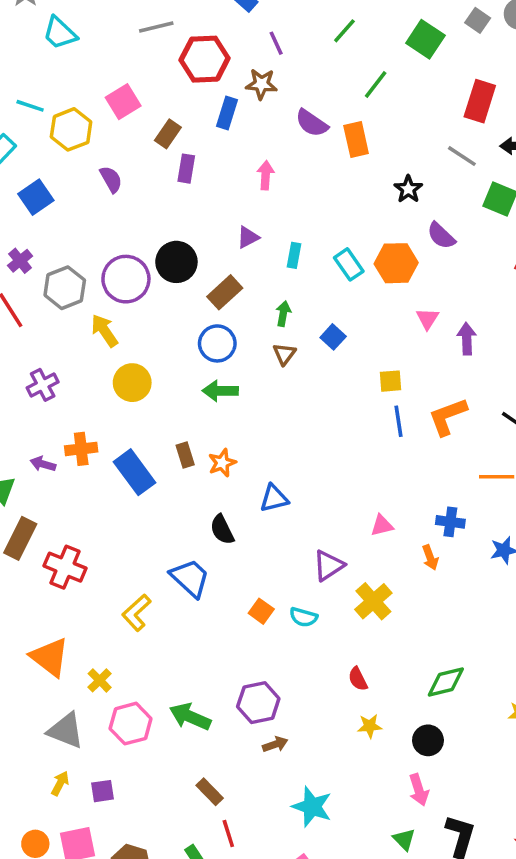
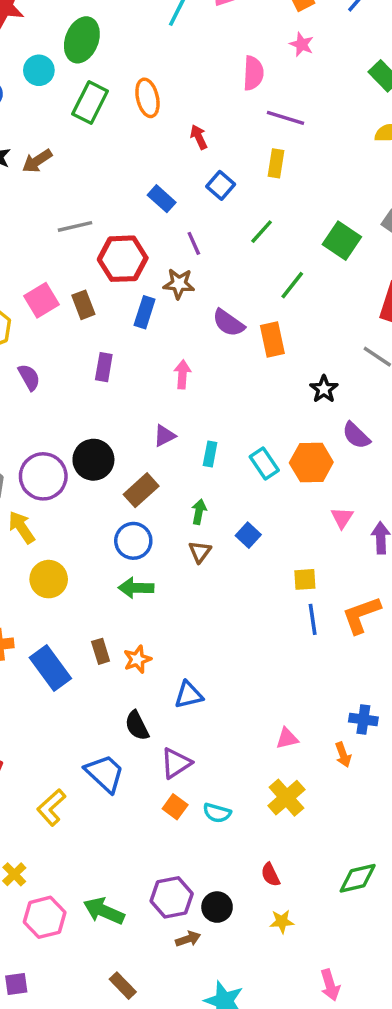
brown rectangle: (168, 134) -> (83, 305), moved, turned -56
pink triangle: (382, 525) -> (287, 738), moved
purple triangle: (329, 565) -> (176, 763), moved
black circle: (428, 740) -> (217, 907), moved

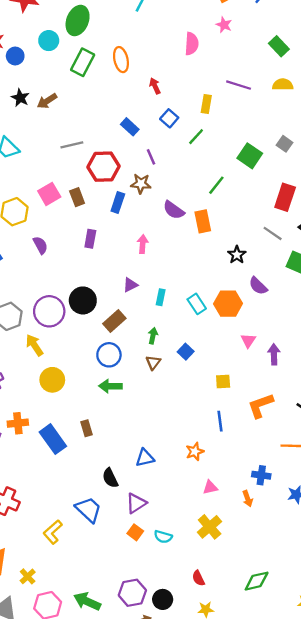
purple line: (286, 118) -> (239, 85), moved
green line: (262, 232) -> (196, 137), moved
blue line: (313, 619) -> (220, 421), moved
orange star: (137, 659) -> (195, 452), moved

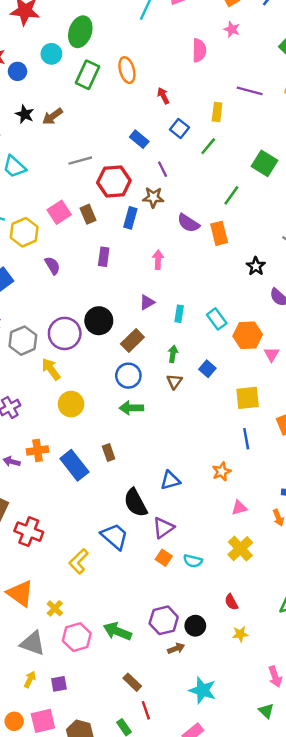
orange hexagon: (228, 304) -> (248, 335), moved
yellow square: (223, 382) -> (248, 398), size x1.5
black semicircle: (110, 478) -> (135, 503), size x1.4

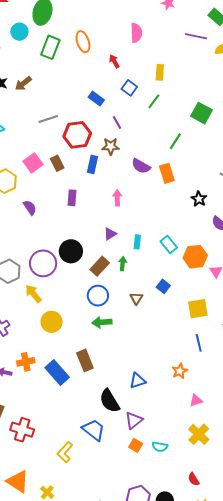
pink semicircle: (199, 50) -> (136, 33), moved
purple line: (250, 91) -> (196, 36), moved
green arrow: (173, 354) -> (123, 264), moved
brown rectangle: (109, 453) -> (85, 360), size x1.5

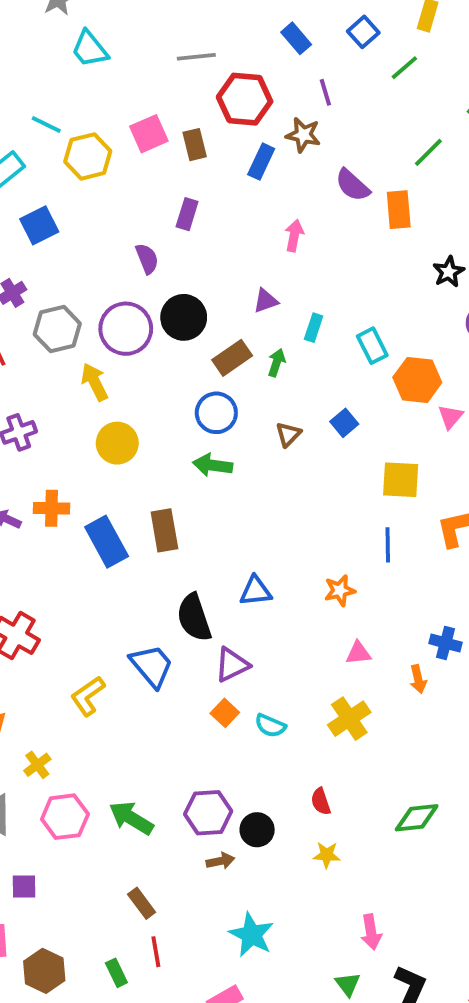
purple rectangle: (72, 198) -> (187, 214), moved
purple semicircle: (30, 208) -> (147, 259), moved

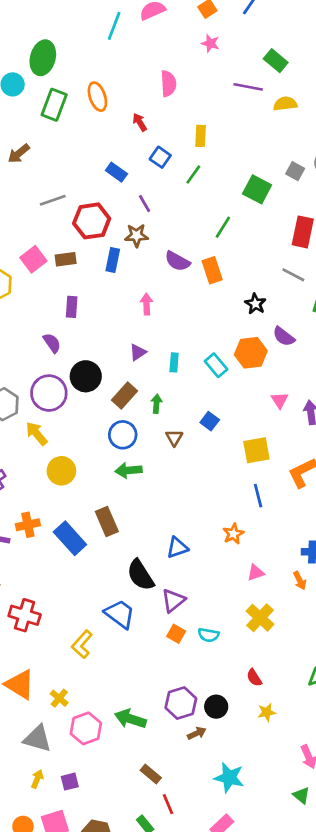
brown rectangle: (195, 145) -> (66, 259), turned -70
green arrow: (277, 363) -> (156, 404), moved
orange hexagon: (417, 380) -> (251, 353), moved

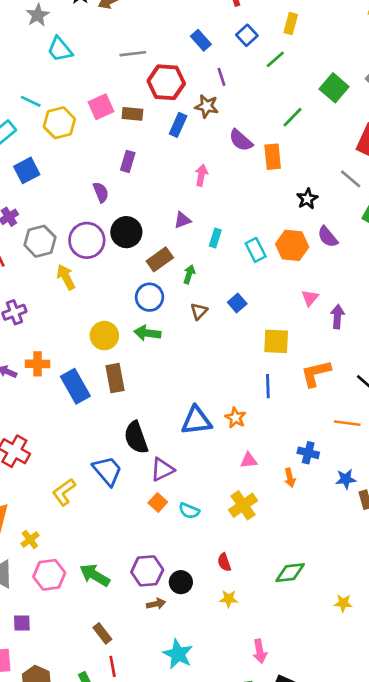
yellow circle: (61, 471) -> (104, 336), moved
orange star: (233, 534) -> (235, 418), turned -30
blue triangle: (177, 548) -> (196, 421), moved, size x1.4

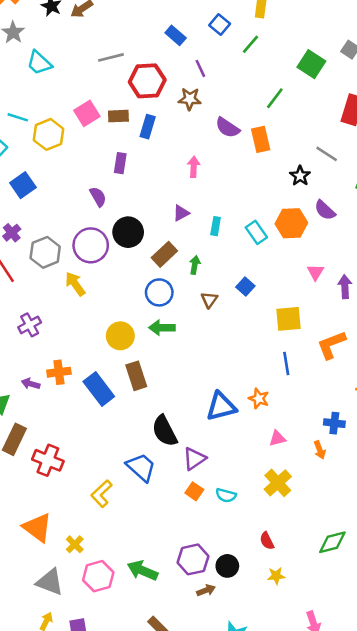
blue rectangle: (178, 125) -> (148, 127), moved
gray line: (351, 179) -> (327, 154), moved

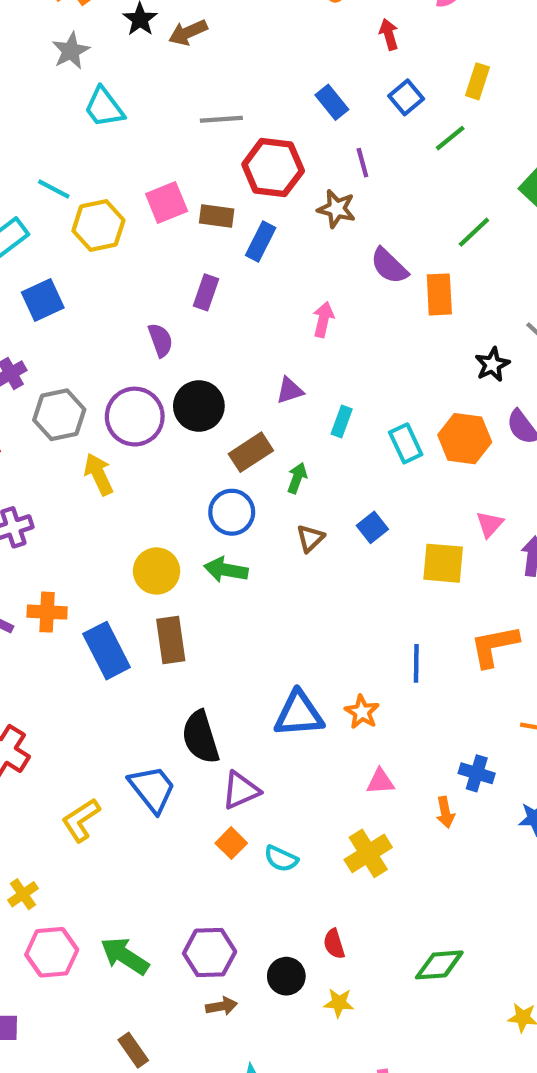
yellow square: (288, 319) -> (443, 563), moved
black circle: (227, 566) -> (286, 976), moved

